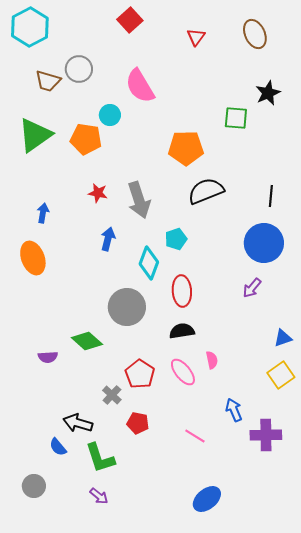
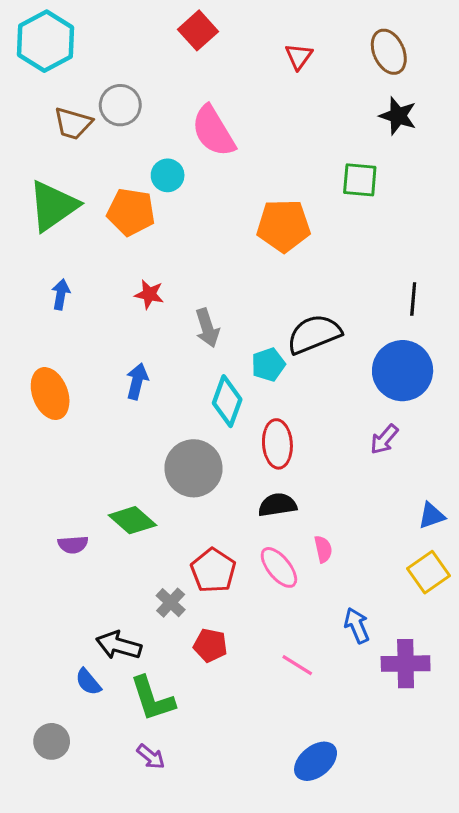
black star: (268, 93) -> (398, 116), moved, turned -30
black semicircle: (206, 191) -> (314, 334), moved
gray arrow: (139, 200) -> (207, 328), moved, size x0.7
blue arrow: (43, 213) -> (61, 294), moved
blue arrow: (108, 239) -> (137, 381), moved

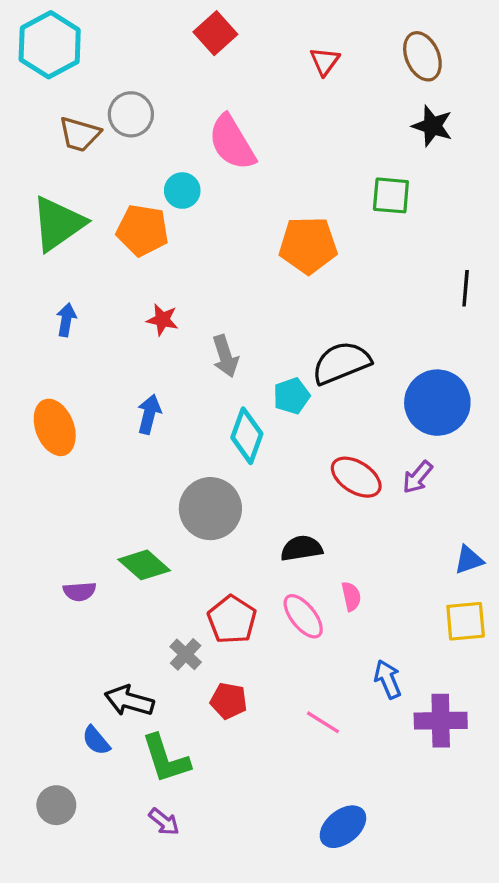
black line: (413, 299) -> (466, 288), moved
red ellipse: (277, 444) -> (356, 477), moved, turned -54
yellow square: (428, 572) -> (466, 621), turned 30

